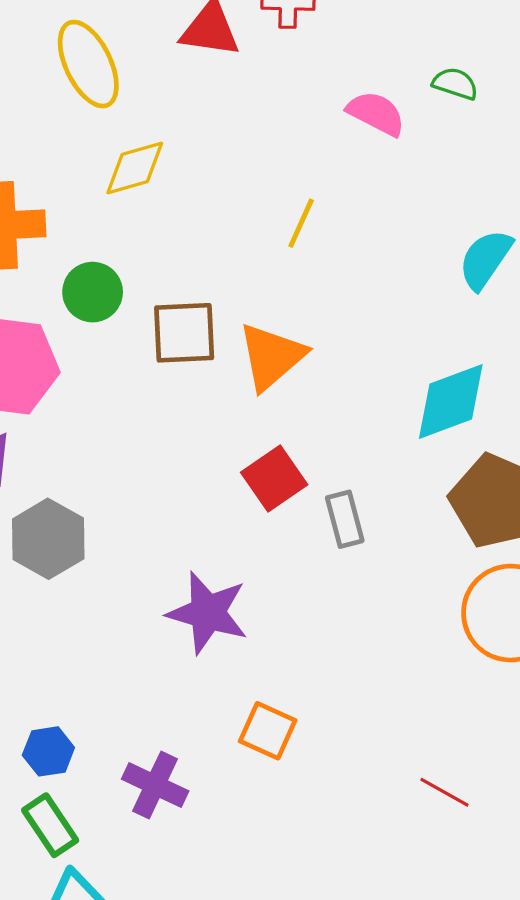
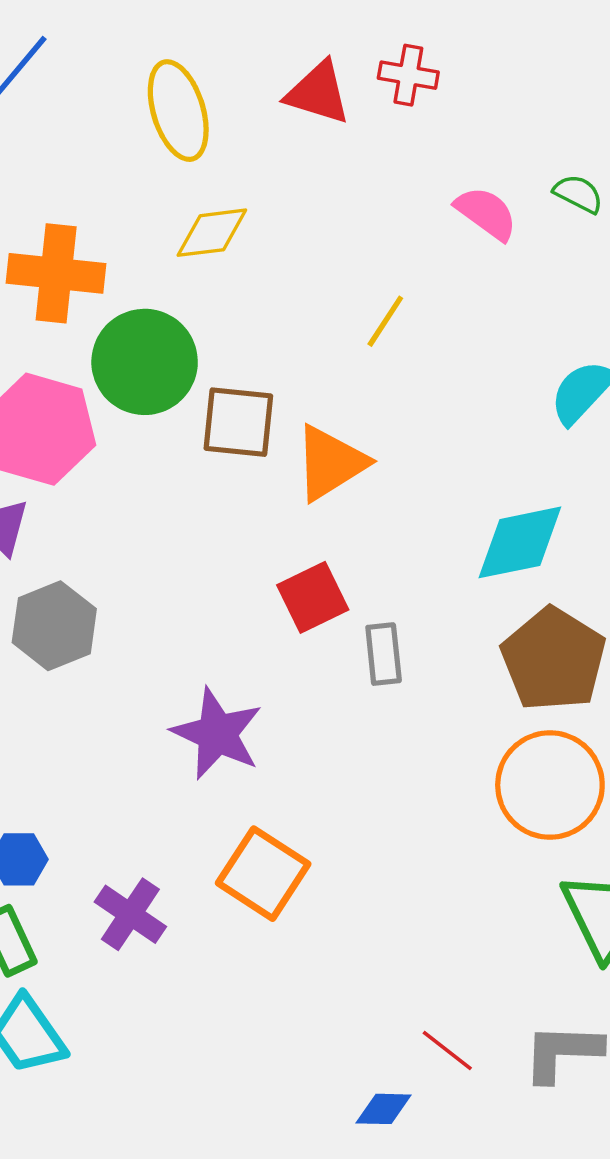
green circle: (93, 292) -> (145, 362), size x1.6
orange square: (268, 731) -> (263, 874), size x1.4
red line: (445, 792) -> (447, 1051), moved

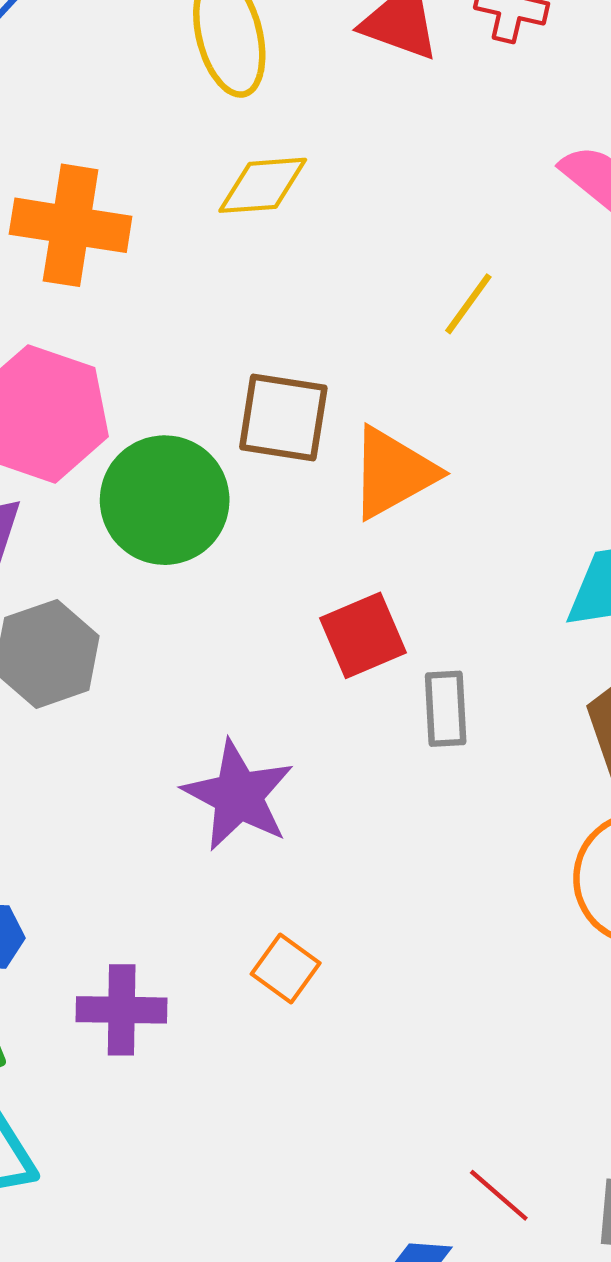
green circle: (145, 362) -> (165, 500), moved
orange square: (263, 874) -> (286, 968), size x0.6
purple cross: (130, 914) -> (122, 1010), turned -36

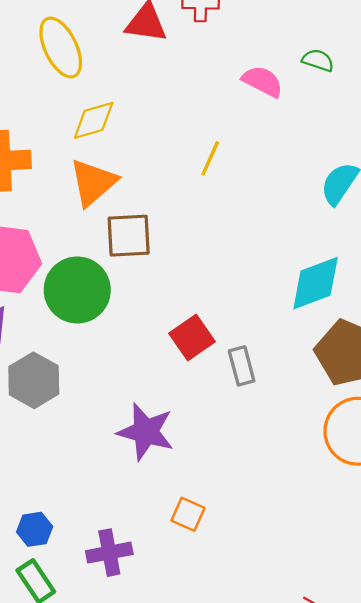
orange triangle: (393, 473) -> (93, 182), moved

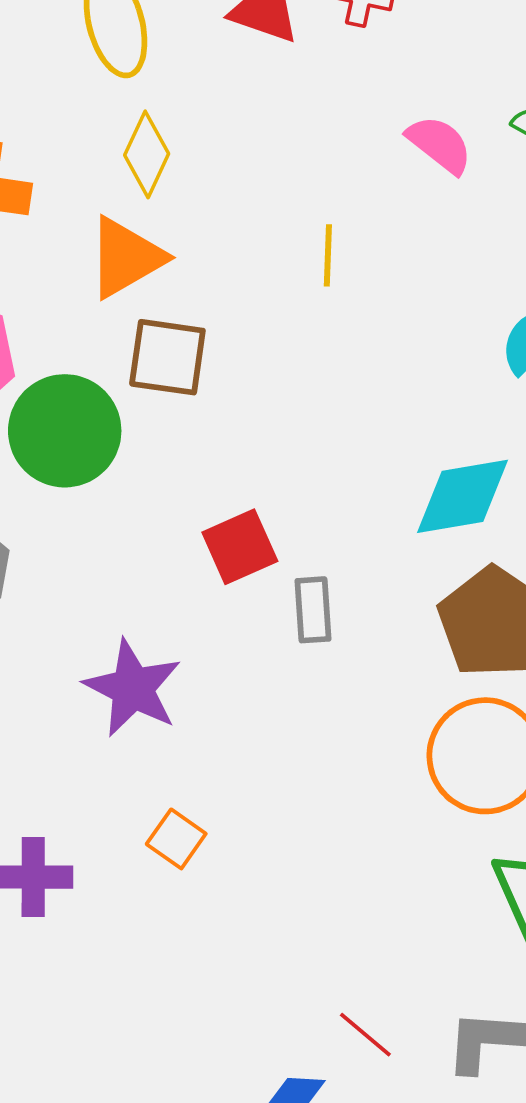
yellow diamond: (94, 120) -> (147, 154), turned -60
yellow line: (210, 158) -> (328, 255), turned -33

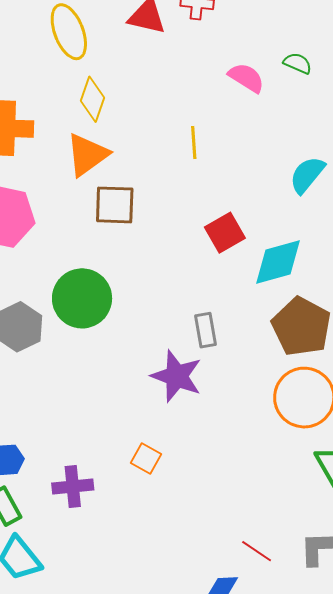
green circle: (65, 431) -> (82, 298), moved
red square: (240, 547) -> (225, 233), moved
purple star: (133, 688) -> (177, 376), moved

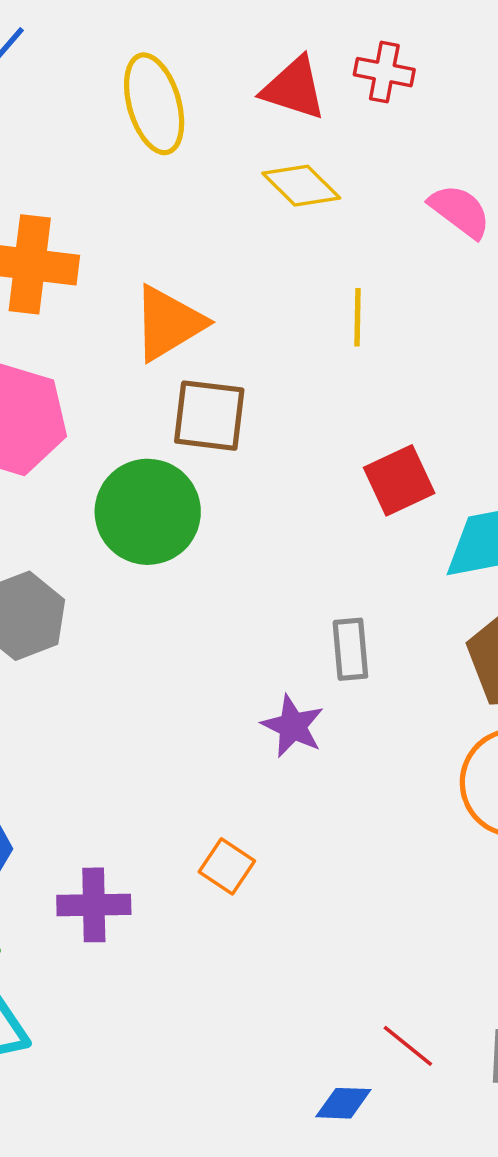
yellow diamond: (92, 99) -> (301, 186), moved, turned -69
green circle: (82, 298) -> (148, 512), moved
purple star: (177, 376) -> (293, 726), size x0.7

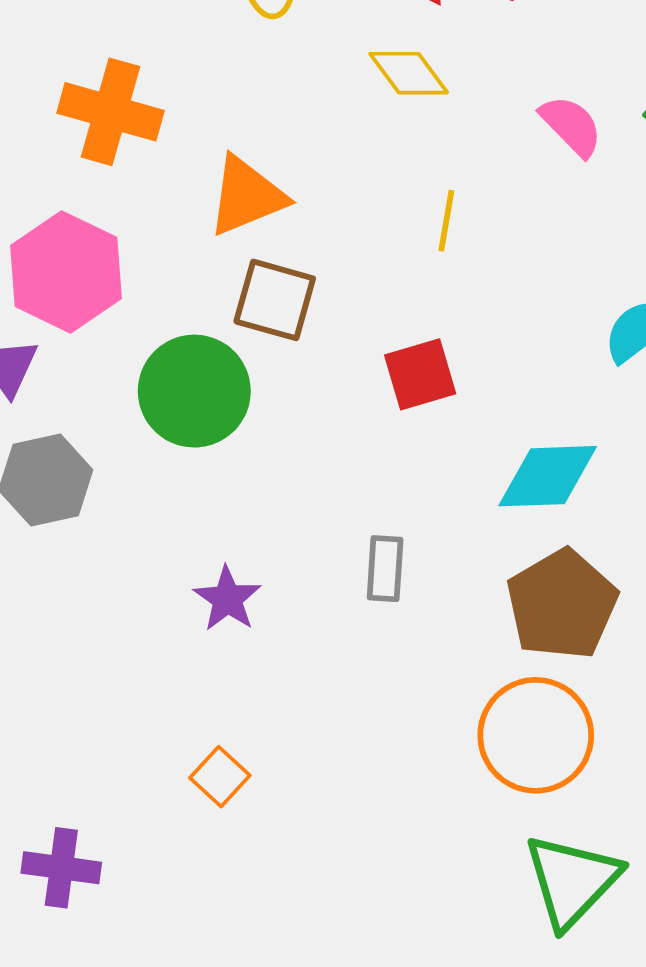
red square: (399, 480) -> (420, 374), moved
purple star: (293, 726) -> (227, 599), moved
purple cross: (94, 905) -> (61, 868), moved

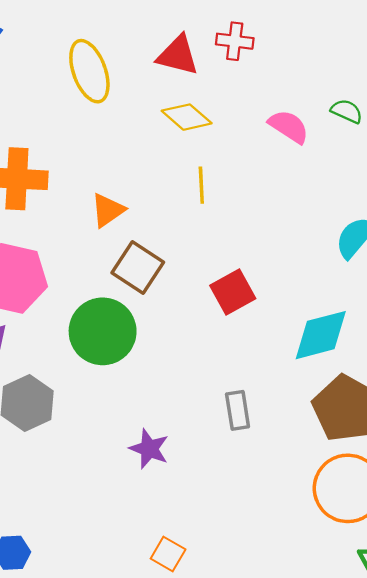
orange triangle: (247, 196) -> (108, 210), size x0.7
yellow line: (446, 221) -> (201, 185), moved
brown square: (275, 300) -> (138, 267), turned 30

